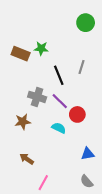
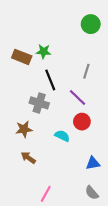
black line: (59, 75) -> (50, 80), moved
purple line: (60, 101) -> (78, 97), moved
brown arrow: (27, 159) -> (28, 158), moved

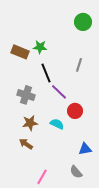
purple line: (78, 97) -> (59, 92), moved
gray cross: (39, 103) -> (26, 95), moved
brown star: (24, 129) -> (30, 123), moved
gray semicircle: (92, 193) -> (76, 172), moved

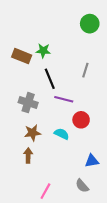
purple line: (59, 92) -> (64, 99), turned -30
brown arrow: (26, 144) -> (28, 155), turned 56

